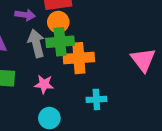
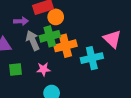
orange circle: (58, 22) -> (56, 17), moved
cyan cross: (96, 99) -> (92, 58), moved, size x1.5

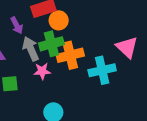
purple arrow: (21, 21) -> (17, 25), turned 64
pink star: (43, 69) -> (42, 71), moved

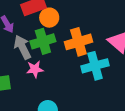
orange cross: (70, 55) -> (78, 42), moved

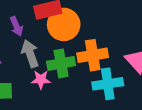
orange circle: (49, 18) -> (64, 24), size x1.5
green cross: (43, 41) -> (61, 63), moved

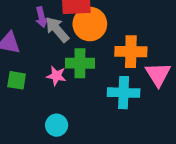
gray arrow: (30, 54) -> (57, 29), moved, turned -32
orange cross: (93, 55) -> (131, 52), moved

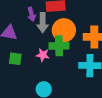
orange circle: (90, 24) -> (64, 30), moved
gray arrow: (57, 29) -> (43, 23), turned -138

